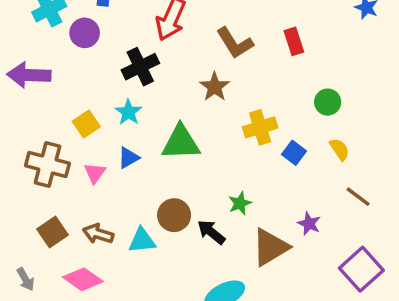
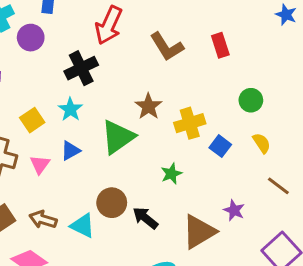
brown star: (215, 87) -> (148, 106), moved
green triangle: (181, 143) -> (118, 137), turned -33
green star: (240, 203) -> (171, 174), moved
cyan triangle: (142, 240) -> (83, 226), turned 32

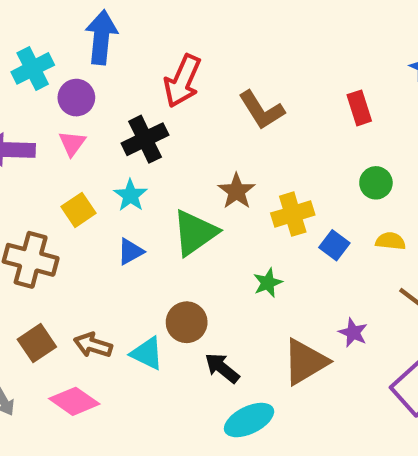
red rectangle: (220, 45) -> (359, 108), moved
yellow semicircle: (262, 143) -> (390, 241), turned -50
pink triangle: (40, 164) -> (72, 143), moved
black arrow: (145, 218) -> (222, 368), moved

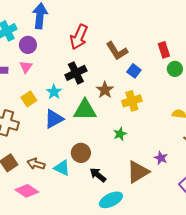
black cross: (145, 139) -> (76, 73), moved
green circle: (376, 183) -> (175, 69), moved
green triangle: (195, 233) -> (85, 110), turned 35
blue square: (334, 245) -> (134, 71), moved
blue triangle: (130, 252) -> (54, 119), size x1.5

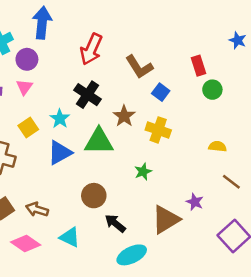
black cross: (76, 73) -> (87, 95), turned -30
yellow cross: (132, 101) -> (158, 130), turned 36
cyan triangle: (62, 168) -> (70, 237), moved

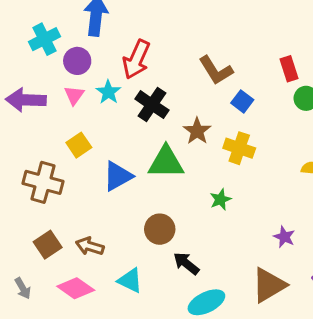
red arrow: (91, 49) -> (136, 59), moved
cyan star: (60, 119) -> (108, 92), moved
brown triangle: (166, 220) -> (269, 285), moved

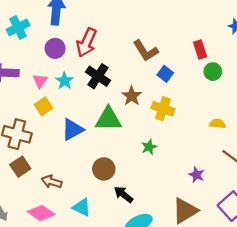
purple circle: (77, 61) -> (55, 48), moved
cyan star: (108, 92) -> (64, 81), moved
pink triangle: (74, 95) -> (40, 81), moved
brown square: (48, 245) -> (20, 167), moved

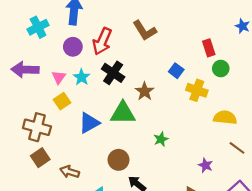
brown L-shape: (146, 51) -> (145, 30), moved
yellow cross: (163, 109) -> (197, 90), moved
yellow semicircle: (217, 124) -> (225, 117), size x1.5

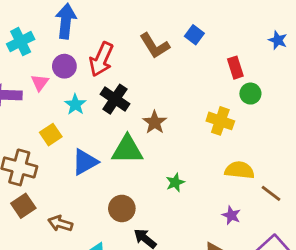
blue square: (176, 71) -> (194, 35), moved
pink triangle: (59, 77) -> (40, 83), moved
yellow semicircle: (225, 117) -> (239, 170), moved

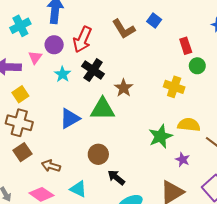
yellow square: (51, 135) -> (20, 94), moved
green star: (175, 182) -> (160, 136), moved, size x1.6

